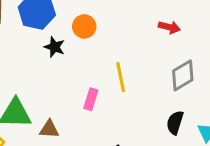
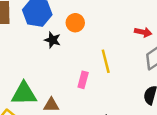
red arrow: (169, 27) -> (143, 32), moved

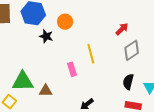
red arrow: (143, 32) -> (122, 29), turned -56
pink rectangle: (83, 80) -> (72, 69), turned -32

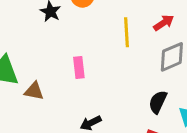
yellow line: (91, 54) -> (126, 32), moved

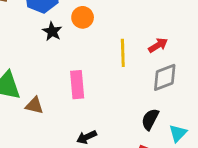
pink rectangle: (79, 67) -> (77, 85), size x1.4

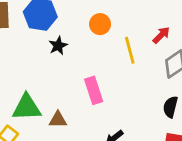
orange circle: (83, 17) -> (100, 24), moved
black star: (52, 31) -> (58, 46), turned 30

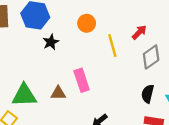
brown triangle: (58, 120) -> (58, 93), moved

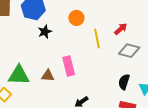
gray diamond: (151, 57) -> (129, 51), turned 45

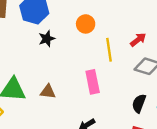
pink rectangle: (69, 66) -> (93, 82), moved

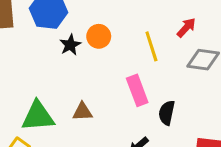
orange circle: (86, 24) -> (99, 36), moved
black semicircle: (139, 103) -> (167, 113), moved

